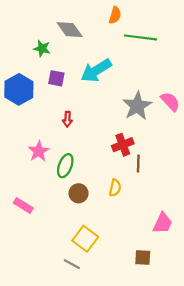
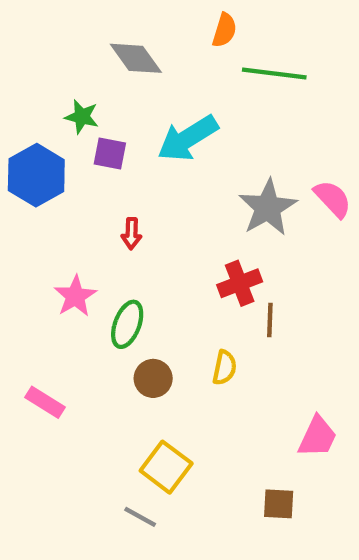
green star: (42, 48) -> (82, 117), moved

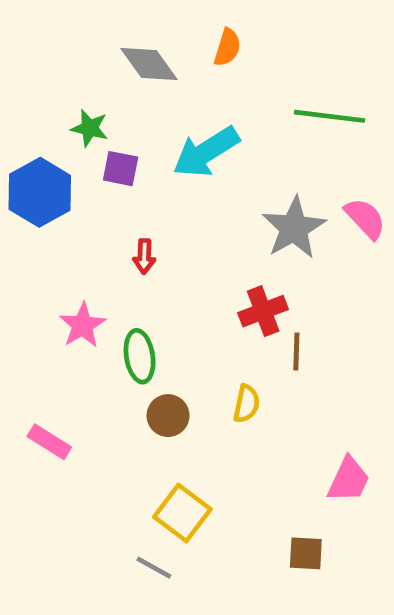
orange semicircle: (225, 30) -> (227, 47), moved
green line: (274, 73) -> (330, 116), moved
green ellipse: (127, 324) -> (140, 356), turned -30

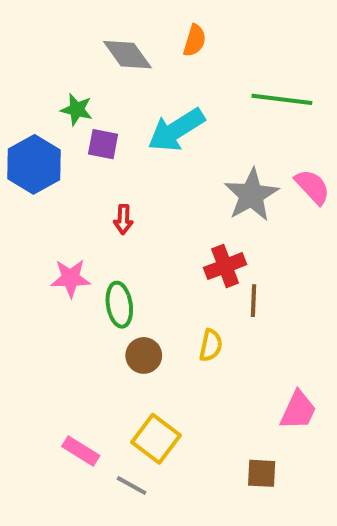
pink star: (83, 325) -> (71, 278), turned 30
pink rectangle: (49, 442) -> (81, 451), moved

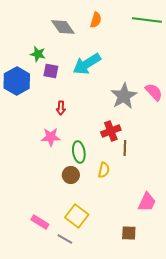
green line: (282, 99) -> (147, 20), moved
pink star: (71, 278) -> (51, 137), moved
green ellipse: (119, 305) -> (79, 152), moved

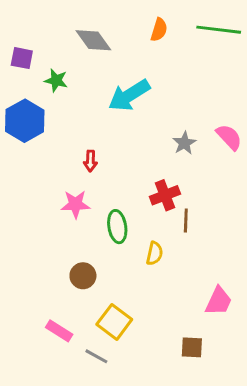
orange semicircle: (96, 20) -> (159, 30), moved
purple square: (51, 71) -> (22, 58), moved
gray star: (124, 96) -> (184, 143), size x0.6
brown circle: (71, 175) -> (83, 276), moved

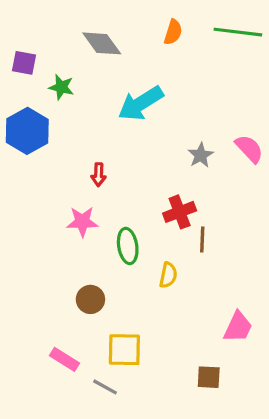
yellow square: (114, 322) -> (124, 350), turned -36

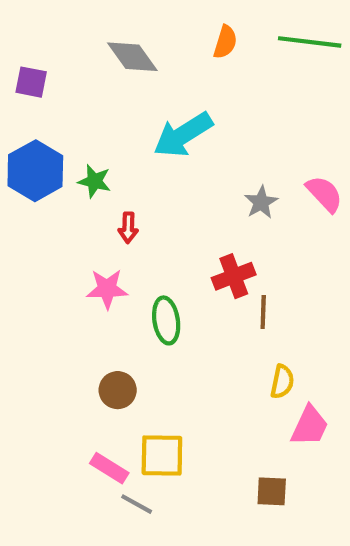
green star: (61, 87) -> (94, 181), moved
yellow semicircle: (168, 275) -> (282, 382), moved
pink rectangle: (65, 359) -> (109, 468), moved

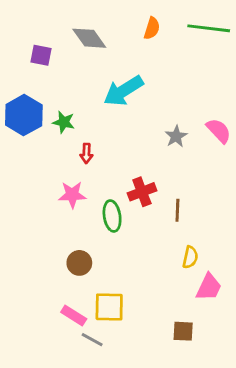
purple square: (31, 82) -> (41, 55), moved
red cross: (234, 276) -> (142, 192), moved

